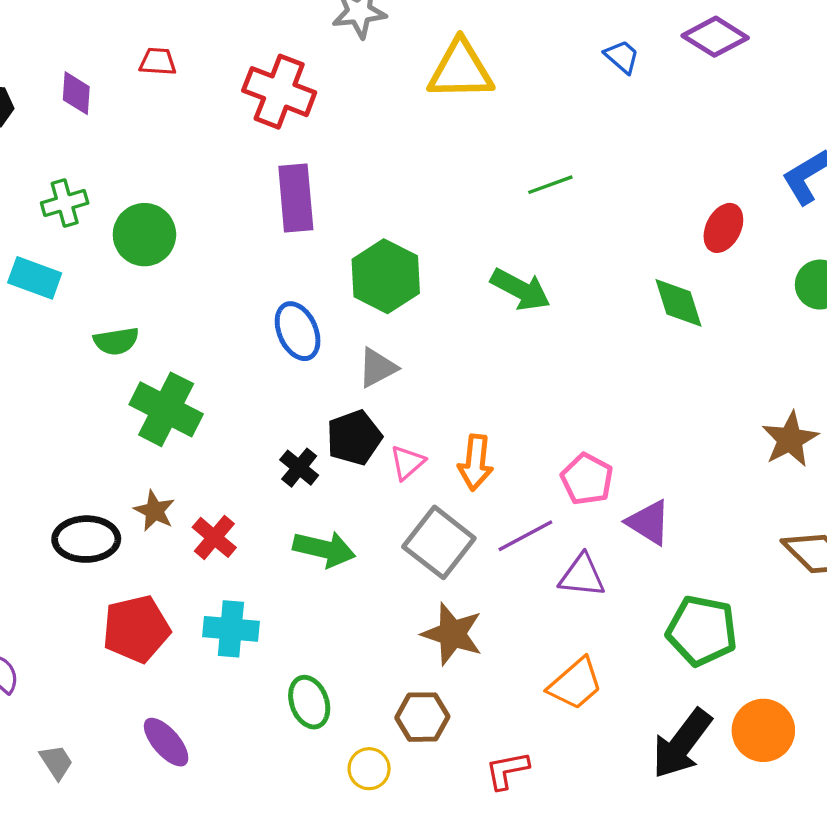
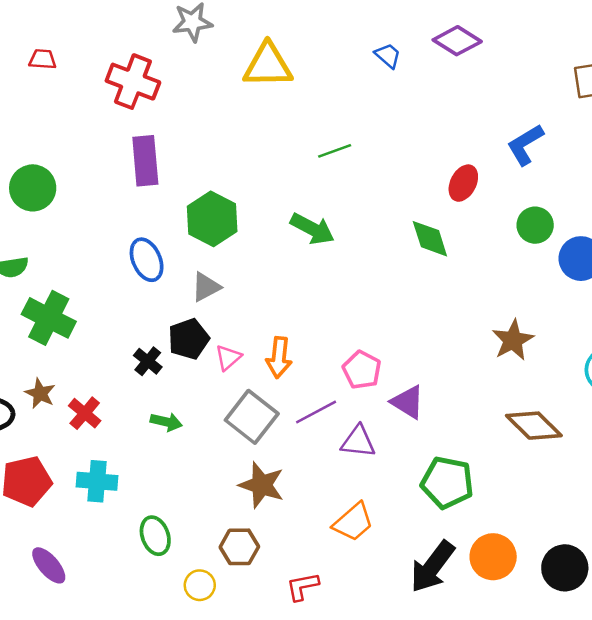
green arrow: (324, 549) -> (166, 422), size x0.7

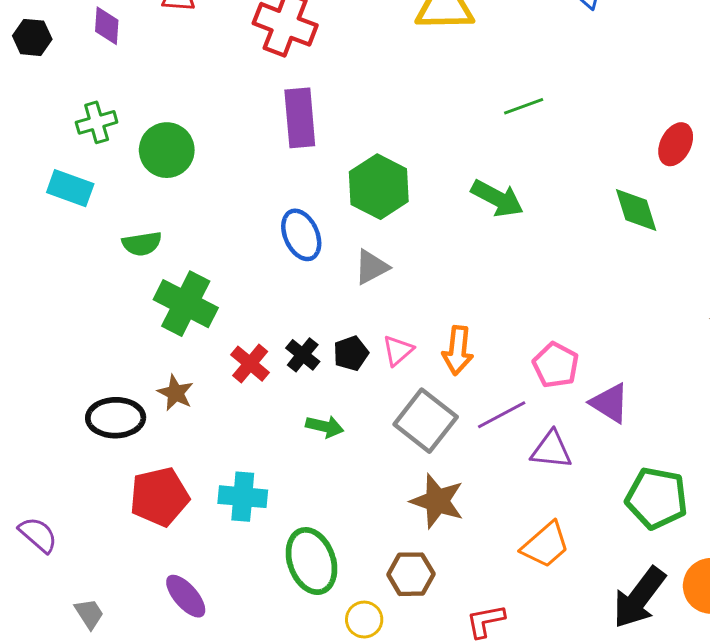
black pentagon: (189, 339) -> (351, 353), moved, size x0.7
red cross: (85, 413) -> (250, 364), moved
green ellipse: (155, 536) -> (311, 561), size x1.4

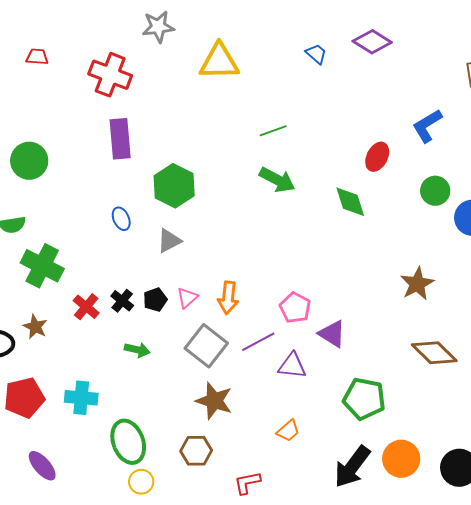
green arrow: (497, 198) -> (277, 180), moved
blue ellipse: (301, 235) -> (121, 219), size x0.7
orange trapezoid: (545, 545) -> (288, 431), size x0.7
yellow circle: (364, 620) -> (141, 482), moved

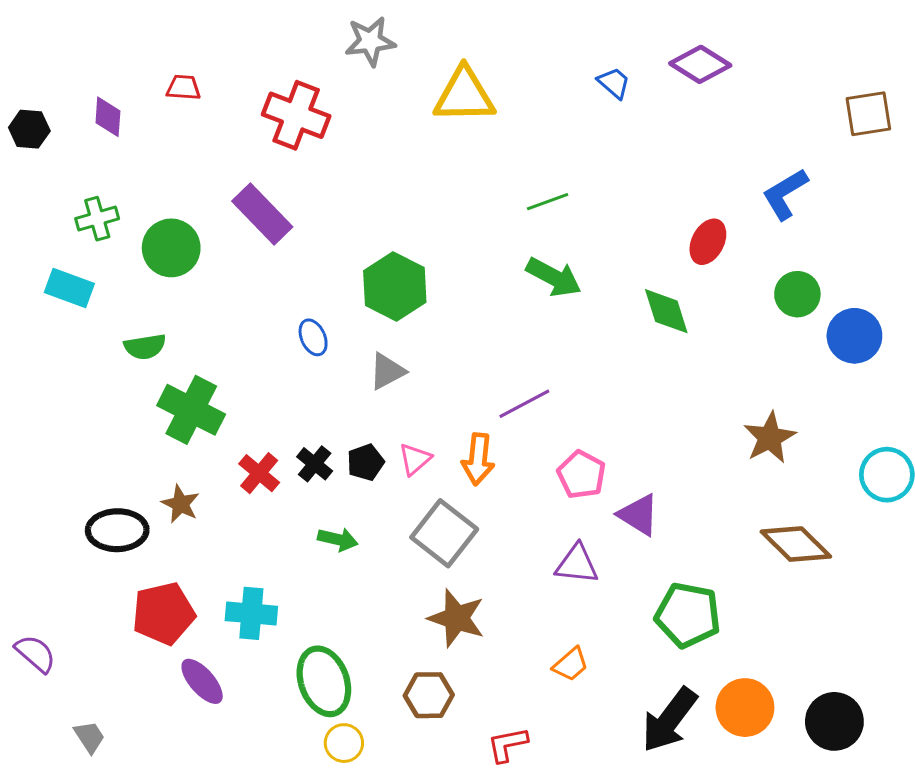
purple rectangle: (120, 139) -> (262, 214), moved, turned -39
purple line: (258, 342) -> (524, 404), moved
purple ellipse: (42, 466) -> (202, 681), moved

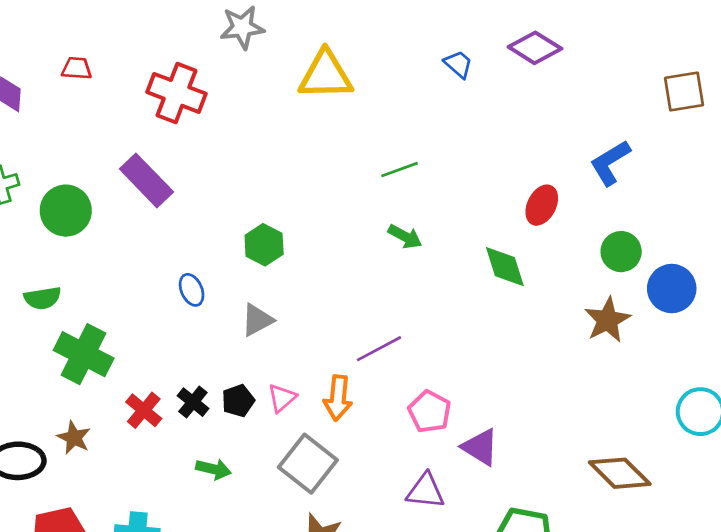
green arrow: (554, 277) -> (405, 237), size x0.7
green hexagon: (395, 286) -> (264, 245), size x0.7
brown star: (770, 438) -> (607, 320), moved

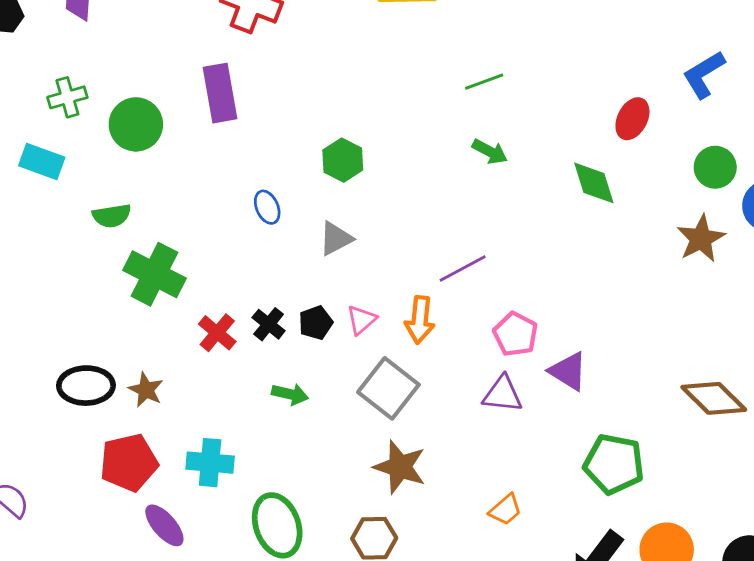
purple rectangle: (146, 180) -> (220, 93), turned 34
brown star: (74, 438) -> (146, 390), moved
purple triangle: (425, 491) -> (503, 394), moved

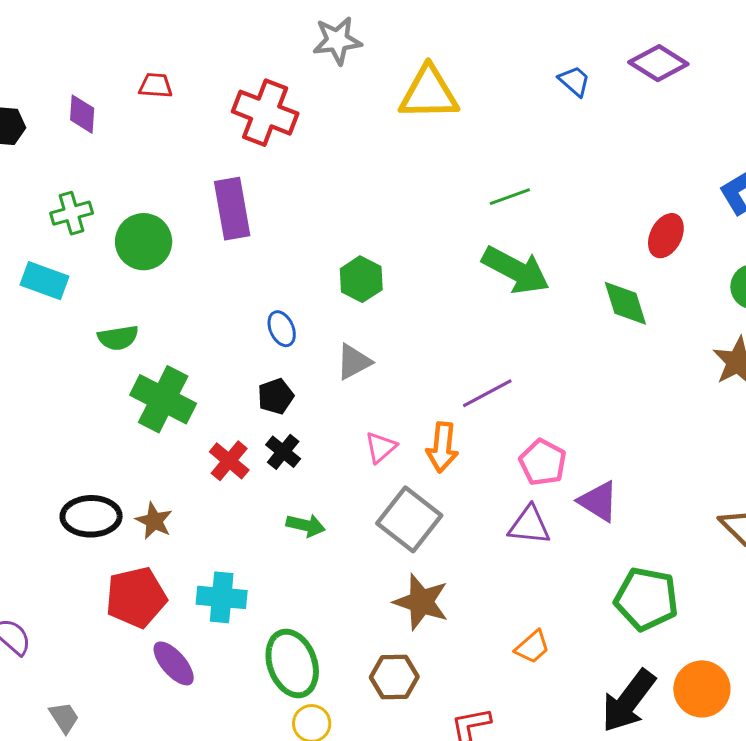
green arrow: (490, 152) -> (516, 270), size x1.8
black pentagon: (316, 323) -> (276, 396), moved

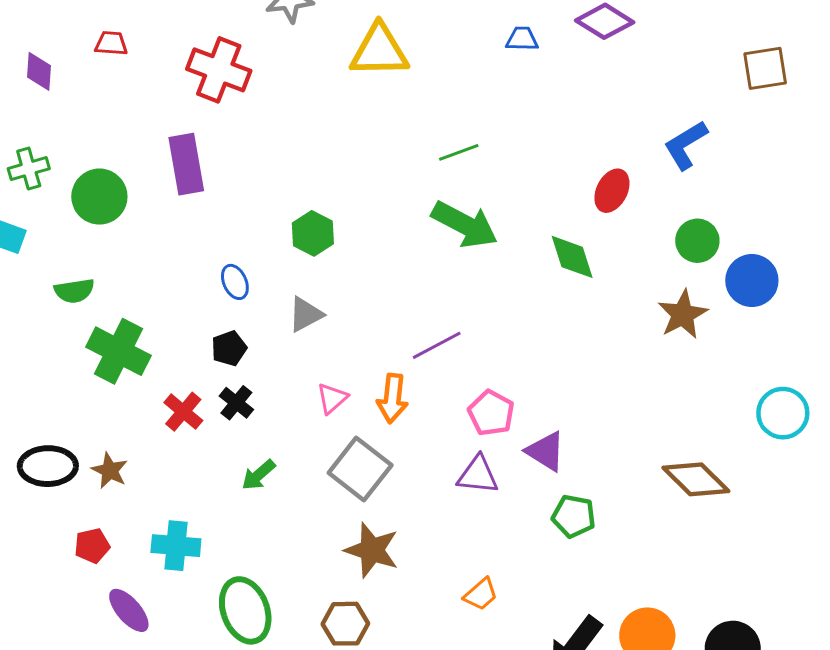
blue trapezoid: (574, 81) -> (522, 39), turned -40
green arrow: (306, 525) -> (258, 475), turned 126
red pentagon: (136, 597) -> (92, 546), size x0.6
green pentagon: (646, 599) -> (574, 516), moved, size x0.7

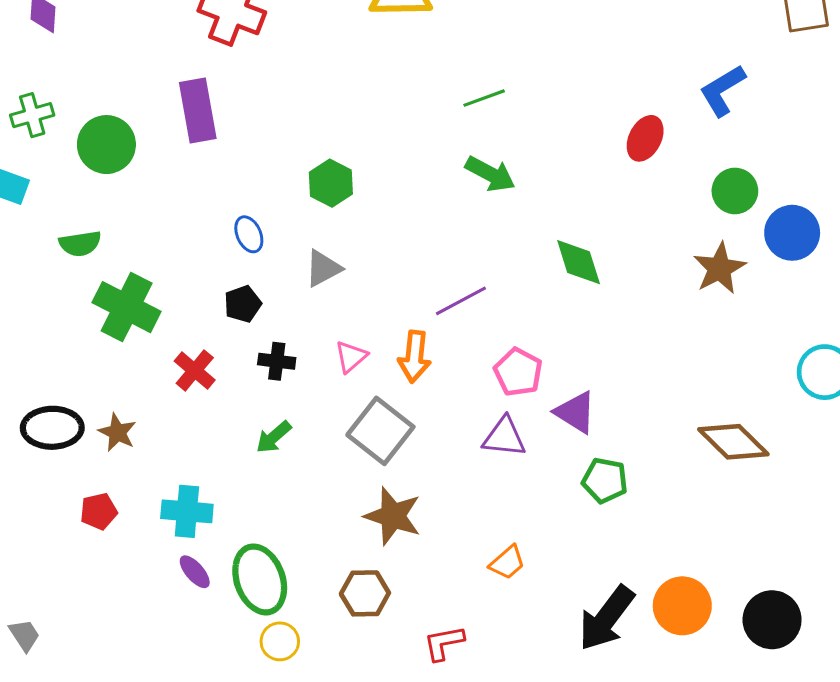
green arrow: (465, 225) -> (490, 174), size x0.7
green diamond: (572, 257) -> (579, 262), moved
black cross: (236, 403) -> (277, 361), moved, turned -32
purple ellipse: (129, 610) -> (195, 572), moved, size x0.7

